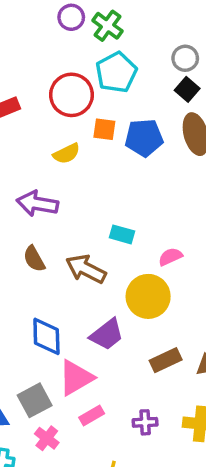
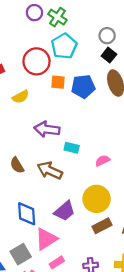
yellow semicircle: (67, 154) -> (21, 97), moved
purple arrow: (37, 204) -> (47, 129), moved
yellow circle: (148, 296) -> (97, 199), moved

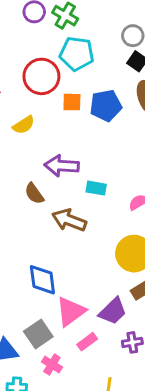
cyan pentagon: (64, 46) -> (77, 54), turned -30
brown semicircle: (17, 165) -> (34, 194), moved
purple trapezoid: (64, 211) -> (113, 311), moved

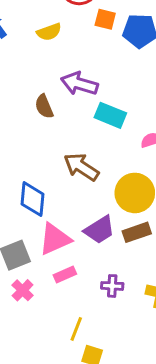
cyan rectangle: (96, 188) -> (110, 115), size x1.4
brown arrow: (69, 220) -> (81, 167), moved
purple trapezoid: (113, 311) -> (99, 230), moved

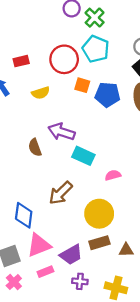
brown arrow: (81, 167) -> (61, 193), turned -80
purple trapezoid: (99, 230) -> (71, 255), moved

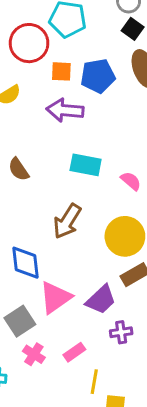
purple arrow: (61, 132) -> (65, 110), moved
pink semicircle: (113, 175) -> (131, 181), turned 70
pink rectangle: (45, 272) -> (74, 352), moved

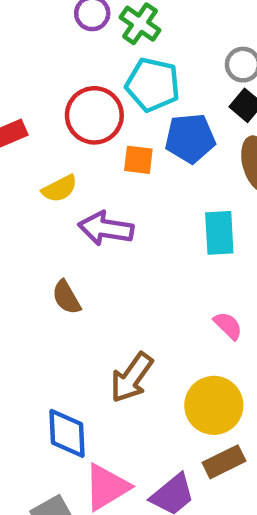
blue pentagon: (98, 76) -> (190, 138), moved
purple arrow: (65, 110) -> (106, 228), moved
cyan rectangle: (86, 165) -> (219, 233), moved, turned 72

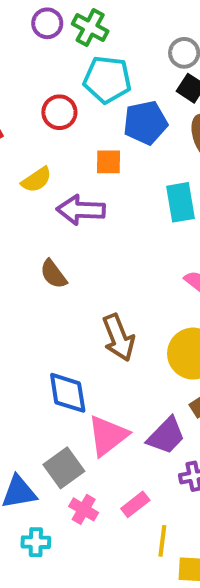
red circle: (94, 115) -> (59, 112), size x0.7
orange square: (138, 160) -> (109, 162), moved
brown arrow: (132, 378) -> (118, 338), turned -51

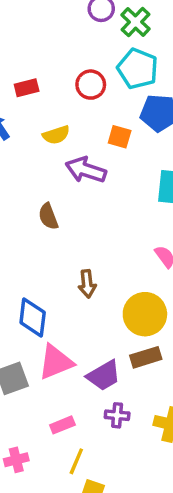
brown arrow: (118, 338) -> (87, 284), size x0.7
pink cross: (84, 509) -> (16, 460), moved, turned 30

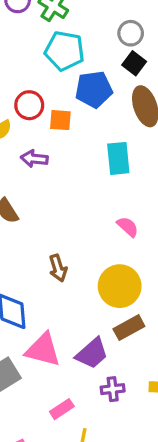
red circle: (91, 85) -> (29, 105), moved
purple arrow: (86, 170) -> (34, 159), size x0.7
pink triangle: (56, 362) -> (43, 350), turned 48

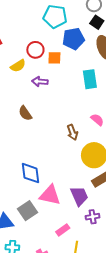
brown arrow: (58, 268) -> (72, 132), moved
purple trapezoid: (92, 353) -> (79, 196), turned -70

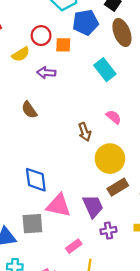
cyan rectangle: (90, 79) -> (105, 70), turned -30
gray square: (28, 211) -> (32, 224), turned 30

